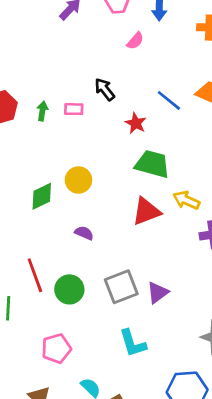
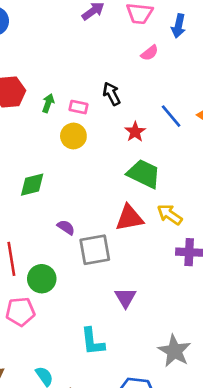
yellow circle: (78, 180) -> (73, 136), moved
gray square: (121, 287) -> (95, 250), moved
purple triangle: (158, 293) -> (125, 298), turned -35
pink pentagon: (56, 348) -> (20, 312), moved

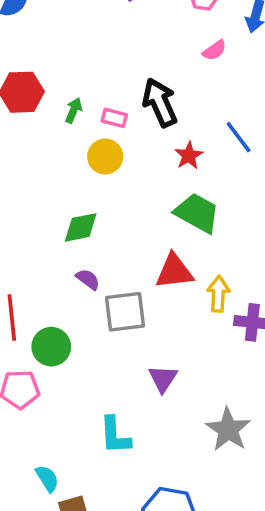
black arrow: (112, 94) -> (160, 103), size x1.5
green diamond: (32, 185) -> (81, 227), moved
yellow arrow: (170, 215) -> (218, 294), moved, turned 55
gray star: (174, 351) -> (228, 430), moved

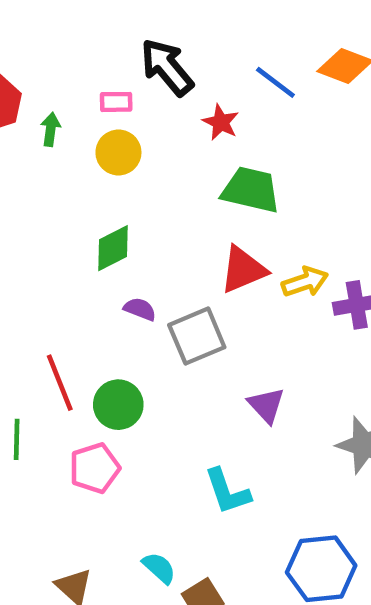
green arrow: (74, 110) -> (50, 129), moved
yellow arrow: (218, 294) -> (305, 282), turned 84

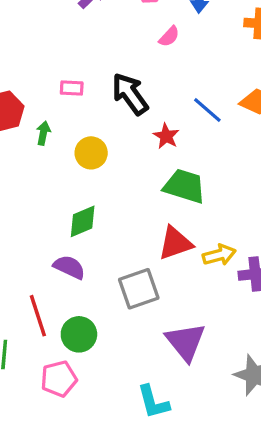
pink rectangle: (116, 102) -> (72, 88), moved
purple semicircle: (140, 309) -> (69, 267), moved, size x1.4
purple triangle: (266, 405) -> (185, 342), size x1.5

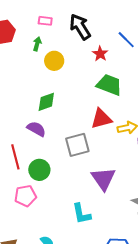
green arrow: (43, 133) -> (37, 44), moved

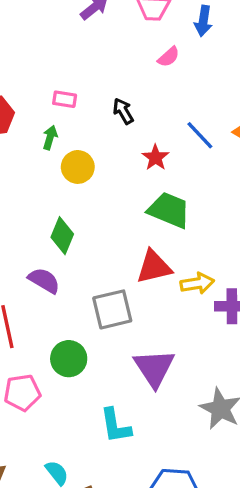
black arrow: (80, 27) -> (123, 111), size x0.6
green diamond: (46, 102) -> (62, 236), turned -50
green circle: (39, 170) -> (69, 359), moved

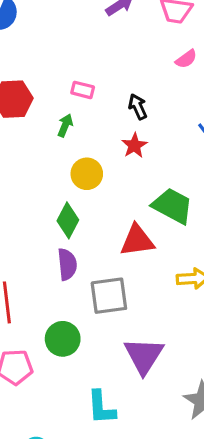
red star: (155, 158) -> (134, 146), moved
yellow circle: (78, 167) -> (87, 174), moved
red triangle: (154, 267) -> (137, 241), moved
purple semicircle: (44, 280) -> (67, 264), moved, turned 48

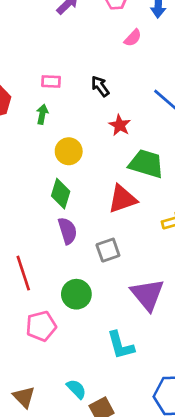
red star: (134, 146) -> (120, 125), moved
gray square: (109, 296) -> (108, 250), size x0.7

